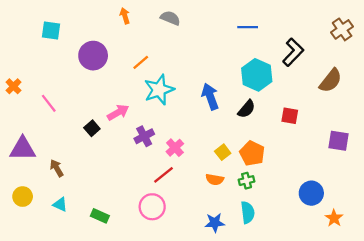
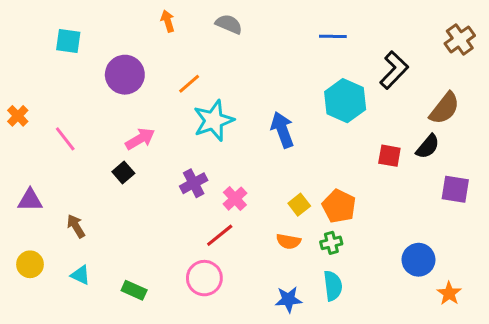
black semicircle: (247, 109) -> (428, 147), moved
pink arrow: (118, 112) -> (140, 139), moved
purple triangle: (23, 149) -> (30, 200), size x0.7

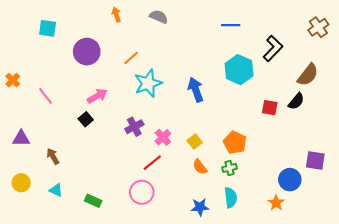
purple square: (455, 189) -> (315, 161), moved
yellow square: (299, 205) -> (195, 141), moved
orange semicircle: (288, 241) -> (200, 167), turned 42
orange star: (449, 293) -> (276, 203), moved

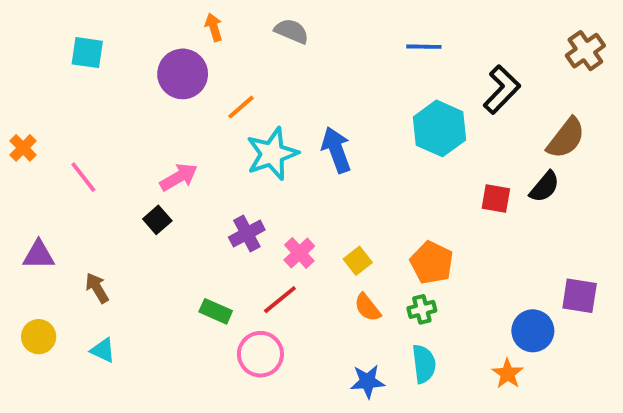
purple circle: (87, 52) -> (183, 74), moved
blue arrow: (196, 90) -> (336, 150), moved
green rectangle: (93, 201) -> (216, 311), moved

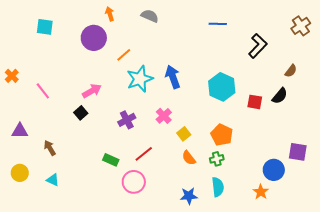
cyan hexagon: (439, 128) -> (222, 87), moved
brown semicircle: (566, 138) -> (291, 71), size x0.6
pink cross: (299, 253) -> (164, 116), moved

